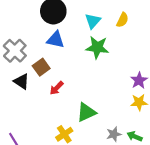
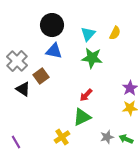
red arrow: (57, 88) -> (86, 95), moved

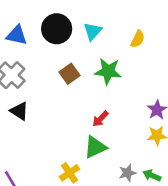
cyan triangle: (88, 34) -> (93, 31), moved
blue triangle: (54, 51) -> (17, 35), moved
brown square: (41, 76) -> (69, 74), moved

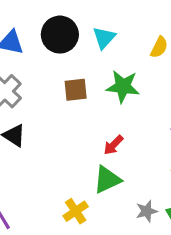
brown square: (69, 74) -> (76, 90), turned 30

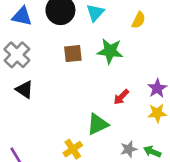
red arrow: (113, 145) -> (121, 97), moved

